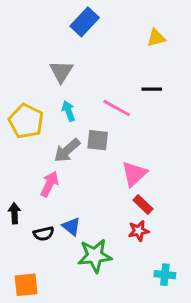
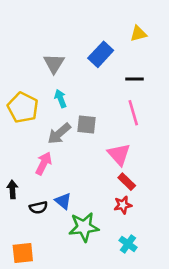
blue rectangle: (85, 22) -> (101, 54), moved
pink line: (117, 108) -> (133, 113), moved, turned 45
pink triangle: (134, 174) -> (119, 154), turned -30
cyan cross: (165, 275) -> (128, 244), moved, turned 30

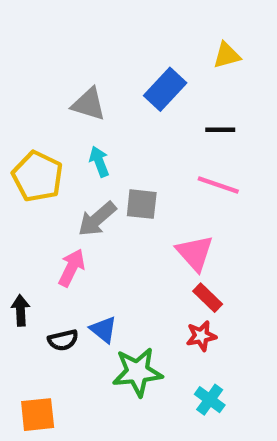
gray triangle: (54, 63) -> (89, 104), turned -45
pink line: (133, 113) -> (218, 185), turned -55

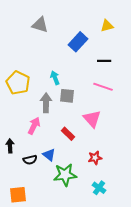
gray triangle: (89, 104) -> (40, 25), moved
cyan arrow: (99, 162) -> (55, 78), moved
gray arrow: (97, 219) -> (46, 103), turned 132
red rectangle: (208, 298) -> (68, 134), moved

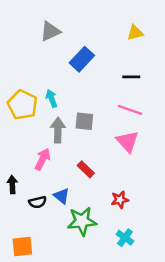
gray triangle: (40, 25) -> (50, 31), turned -42
blue rectangle: (78, 42) -> (82, 59), moved
cyan arrow: (55, 78) -> (51, 98), moved
pink triangle: (92, 119) -> (127, 141), moved

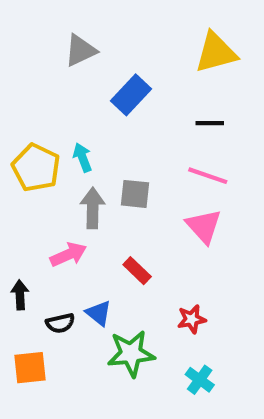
yellow triangle: (135, 33) -> (216, 52), size x1.6
pink arrow: (43, 159) -> (68, 254), turned 40
orange square: (22, 246) -> (30, 368), moved

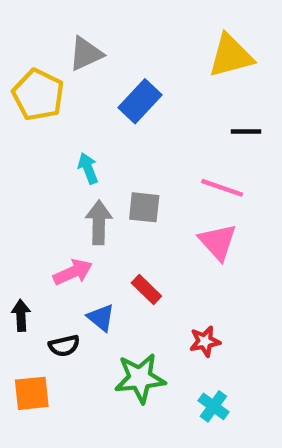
black line: (210, 123) -> (246, 132), moved
yellow pentagon: (36, 168) -> (38, 95), moved
blue triangle: (99, 313) -> (101, 318), moved

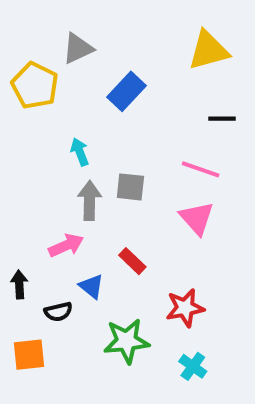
red star: (205, 341) -> (185, 308), size x1.4

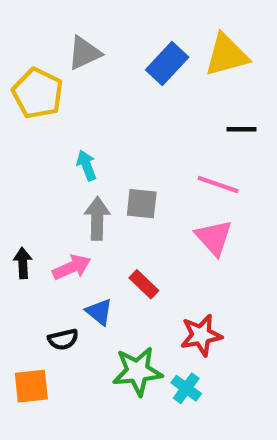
blue rectangle: (127, 91) -> (167, 64), moved
black arrow: (19, 284) -> (23, 263), moved
cyan cross: (193, 366) -> (186, 388), moved

